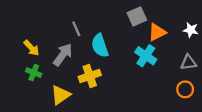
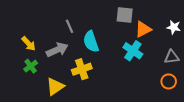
gray square: (137, 16) -> (125, 15), turned 30
gray arrow: (63, 55) -> (57, 50), turned 30
green cross: (34, 73) -> (31, 66), turned 32

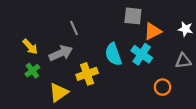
cyan semicircle: (91, 42) -> (113, 54), moved
orange circle: (169, 81) -> (162, 87), moved

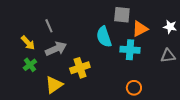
gray line: (74, 28) -> (49, 26), moved
cyan semicircle: (113, 54) -> (104, 37), moved
cyan cross: (142, 54) -> (130, 50), turned -30
orange circle: (162, 87) -> (134, 88), moved

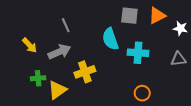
gray line: (49, 26) -> (66, 25), moved
orange triangle: (140, 29) -> (157, 16), moved
green cross: (30, 65) -> (38, 78), moved, turned 32

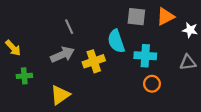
yellow arrow: (30, 45) -> (13, 48), moved
yellow cross: (85, 72) -> (94, 61), moved
green cross: (38, 78) -> (24, 76), moved
orange circle: (142, 93) -> (152, 84), moved

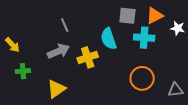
cyan cross: (145, 56) -> (144, 38), moved
gray triangle: (188, 62) -> (175, 90), moved
orange circle: (152, 84) -> (142, 78), size x1.5

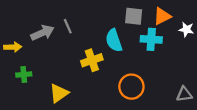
yellow arrow: (12, 45) -> (13, 47), turned -49
gray arrow: (58, 51) -> (42, 33), moved
orange circle: (142, 78) -> (131, 87), moved

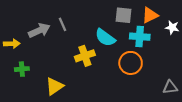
cyan semicircle: (114, 40) -> (105, 38), turned -35
orange circle: (131, 87) -> (131, 63), moved

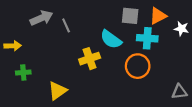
gray arrow: (39, 30) -> (41, 18), moved

